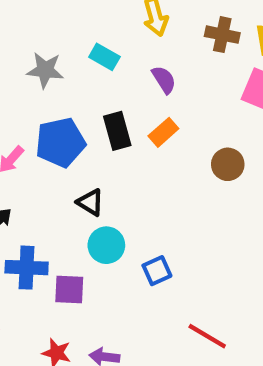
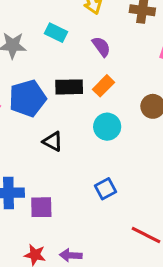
black rectangle: (117, 131) -> (69, 87), turned -72
cyan circle: (106, 245) -> (107, 127), moved

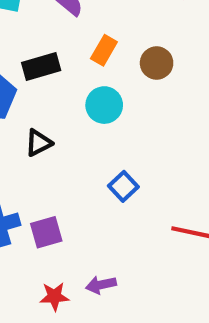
orange rectangle: (104, 86) -> (104, 50), moved
black triangle: (53, 141) -> (38, 143), turned -40

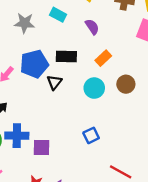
brown circle: (157, 63) -> (126, 84), moved
black triangle: (38, 143) -> (54, 82), moved, turned -42

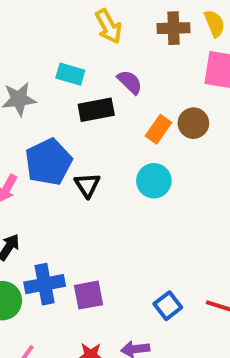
black rectangle: (66, 57) -> (96, 110), moved
brown circle: (126, 84) -> (193, 123), moved
blue square: (91, 135) -> (168, 306), moved

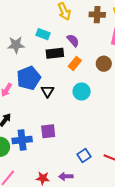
orange rectangle: (158, 129) -> (75, 63), moved
purple square: (89, 295) -> (48, 131), moved

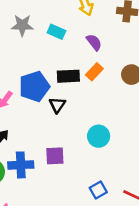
gray star: (16, 45) -> (22, 25), moved
black rectangle: (55, 53) -> (68, 76), moved
cyan circle: (82, 91) -> (99, 136), moved

